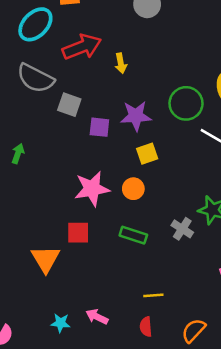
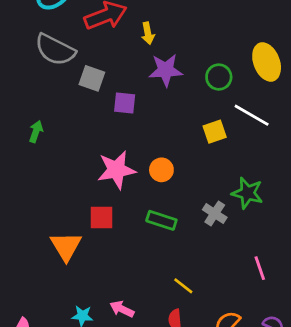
green circle: (186, 103) -> (219, 77), size x0.7
purple star: (136, 116) -> (166, 70), moved
yellow square: (147, 154) -> (215, 132), moved
yellow line: (153, 295) -> (183, 286), turned 42

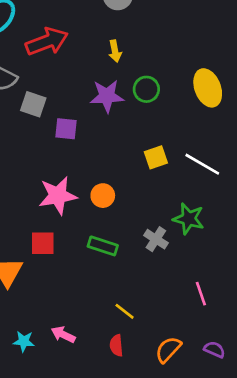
yellow arrow: (148, 33) -> (115, 51), moved
green circle: (219, 77) -> (146, 89), moved
white line: (252, 115) -> (202, 164), moved

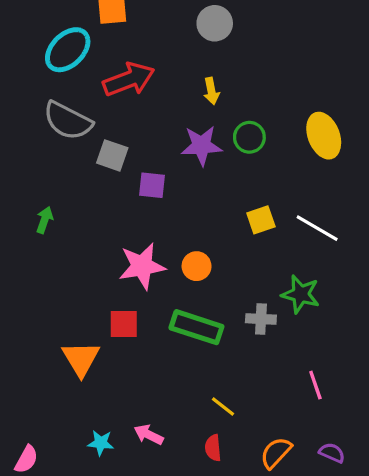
gray cross: (156, 239) -> (261, 319), turned -30
green rectangle: (103, 246) -> (197, 327), size x1.4

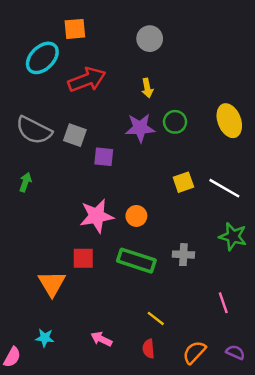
gray semicircle: (68, 121) -> (34, 130), moved
green star: (301, 294) -> (233, 236), moved
cyan star: (101, 443) -> (45, 338), moved

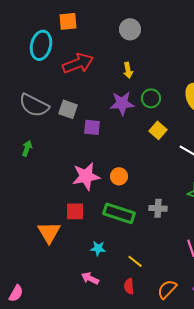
cyan ellipse: (42, 58) -> (41, 45), turned -32
yellow square: (183, 182) -> (158, 130), moved, turned -30
cyan star: (45, 338) -> (98, 248), moved

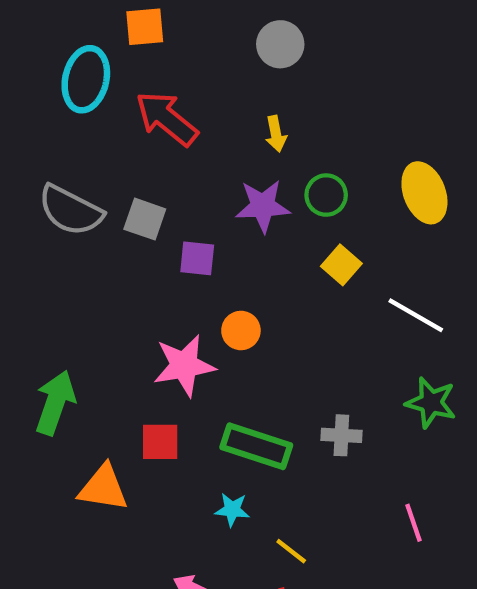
red arrow: (78, 63) -> (167, 119), turned -120
green arrow: (27, 148) -> (55, 403), moved, size x1.8
orange circle: (119, 176) -> (241, 330), moved
orange triangle: (49, 232) -> (103, 488), turned -50
cyan star: (98, 248) -> (232, 510), moved

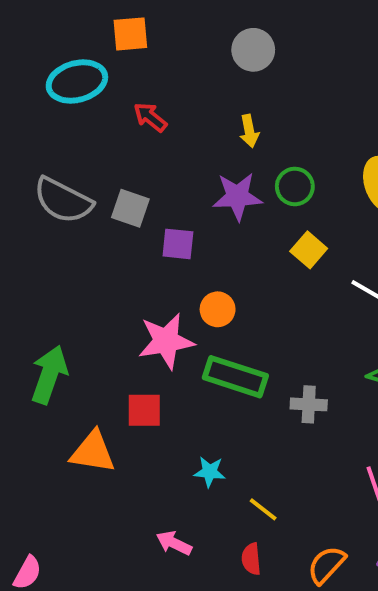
cyan ellipse: (86, 79) -> (77, 82), turned 62
red arrow: (167, 119) -> (150, 117), size x0.6
green rectangle: (256, 446) -> (235, 377), moved

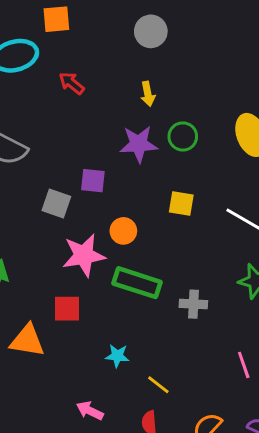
gray square: (130, 208) -> (56, 203), moved
yellow square: (309, 250) -> (181, 203), moved, turned -32

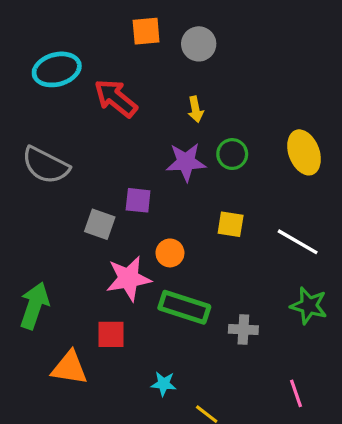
orange square: (56, 19) -> (146, 31), moved
red arrow: (72, 83) -> (116, 98), size x1.6

